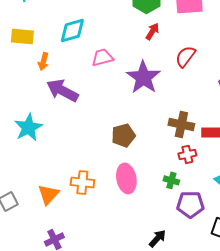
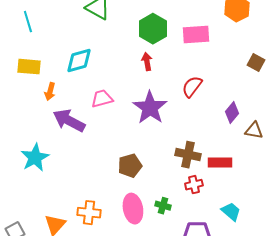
red arrow: (152, 31) -> (147, 62), moved, turned -42
pink trapezoid: (102, 57) -> (102, 99), moved
green cross: (171, 180) -> (163, 206), moved

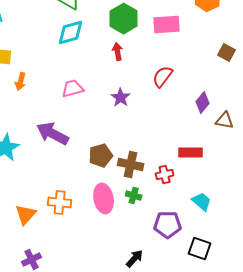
cyan diamond: (79, 61) -> (71, 32), moved
purple star: (150, 108) -> (121, 98), size x0.6
purple arrow: (69, 121) -> (53, 134), moved
brown cross: (188, 155) -> (131, 164), moved

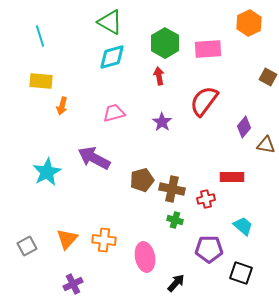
red semicircle: (163, 76) -> (204, 101), size x1.4
pink ellipse: (104, 198) -> (145, 257), moved
orange cross: (60, 202) -> (104, 240), moved

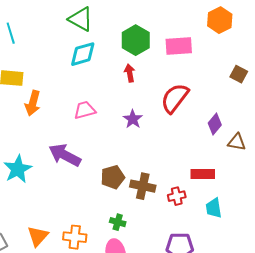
orange arrow: (62, 106) -> (33, 103), size x1.4
green cross: (175, 220) -> (118, 222), moved
cyan trapezoid: (243, 226) -> (214, 208), moved, turned -140

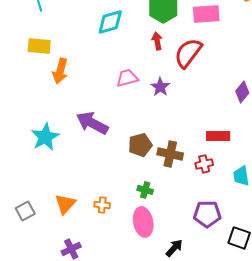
red semicircle: (175, 98) -> (188, 53), moved
pink trapezoid: (85, 110) -> (127, 78), moved
red rectangle: (203, 174) -> (218, 136), moved
orange cross: (75, 237) -> (102, 205), size x0.7

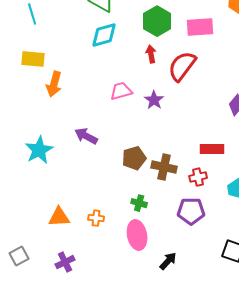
purple arrow: (92, 123) -> (86, 136), size x0.7
orange triangle: (65, 204) -> (59, 217), turned 45
gray square: (25, 211) -> (19, 256), moved
purple pentagon: (207, 214) -> (191, 211), moved

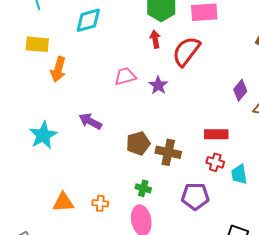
cyan diamond: (104, 35) -> (88, 20), moved
red cross: (198, 177) -> (215, 162), moved, turned 30

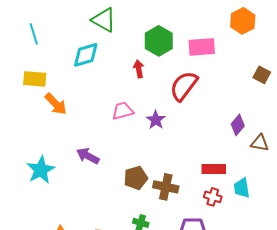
red arrow: (155, 39) -> (139, 69), moved
orange arrow: (58, 69) -> (56, 104), turned -60
cyan trapezoid: (239, 174) -> (242, 188), moved

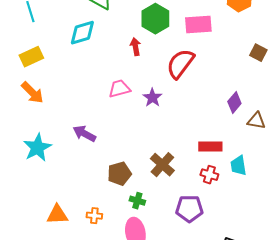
yellow rectangle: (35, 79) -> (31, 57), turned -30
orange arrow: (56, 104) -> (32, 93), moved
brown pentagon: (136, 178) -> (119, 174), moved
brown cross: (166, 187) -> (162, 165), turned 30

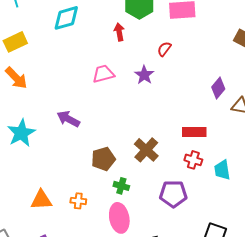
red semicircle: (180, 64) -> (164, 49), size x0.5
purple star: (152, 98) -> (144, 75), moved
cyan trapezoid: (238, 166) -> (222, 170), moved

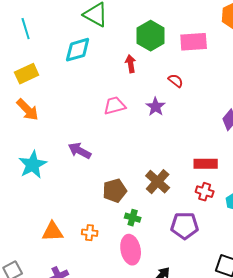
red semicircle: (164, 49) -> (176, 81), turned 91

